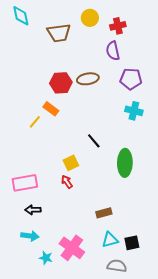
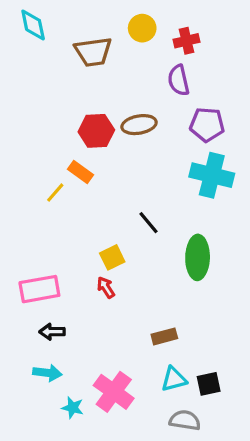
cyan cross: (134, 111) -> (212, 175), size x1.5

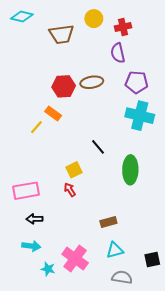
cyan diamond: (33, 25) -> (22, 17), turned -65
black square: (209, 384) -> (152, 260), moved

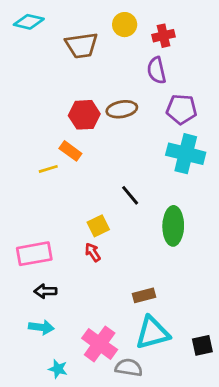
yellow line: (36, 127) -> (48, 169), turned 32
cyan triangle: (115, 250) -> (152, 333), size x1.5
cyan star: (48, 269) -> (58, 369), moved
gray semicircle: (122, 277) -> (129, 368), moved

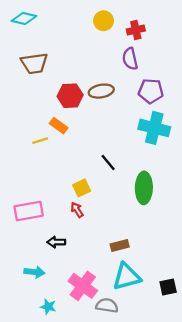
brown trapezoid: (82, 45) -> (34, 63), moved
black arrow: (45, 291) -> (56, 242), moved

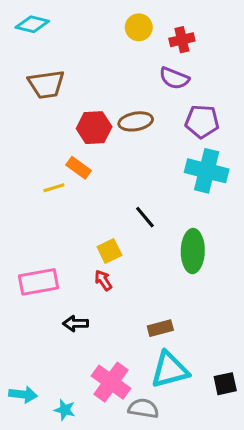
purple semicircle: (130, 59) -> (174, 78), turned -55
cyan arrow: (34, 272) -> (23, 394), moved

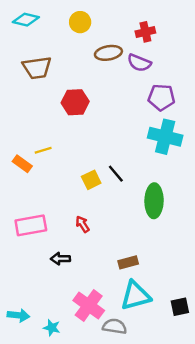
yellow circle: (139, 27) -> (80, 22), moved
brown ellipse: (136, 121) -> (108, 53), moved
orange rectangle: (79, 168) -> (22, 164), moved
yellow square: (109, 251) -> (91, 180), moved

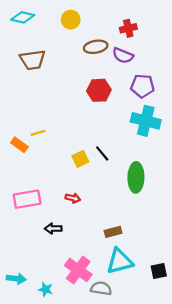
red hexagon: (75, 102) -> (99, 90), moved
red arrow: (83, 224) -> (73, 198), turned 136

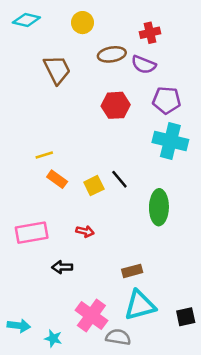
brown trapezoid: (33, 60) -> (57, 70), moved, turned -108
orange rectangle: (19, 145) -> (57, 179), moved

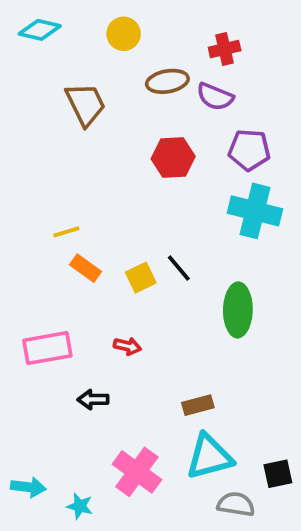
gray semicircle: (118, 337) -> (236, 504), moved

